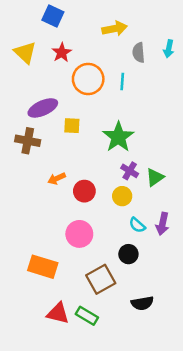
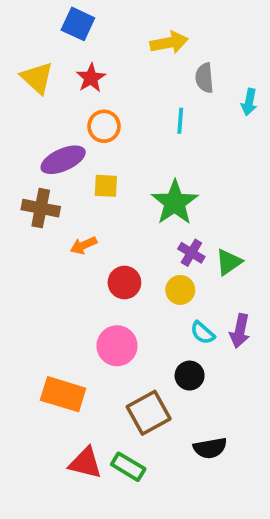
cyan arrow: (169, 49) -> (249, 102), moved
orange circle: (88, 79) -> (104, 126), moved, size x0.7
orange arrow: (57, 178) -> (84, 245), moved

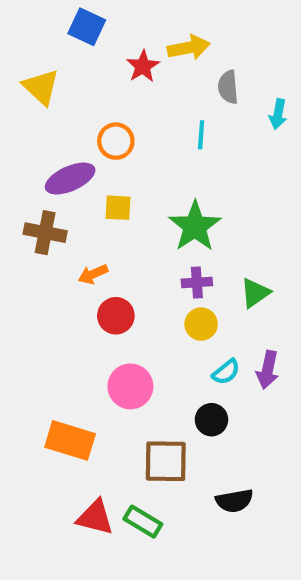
red star: (91, 78) -> (143, 66), moved
purple cross: (191, 253) -> (197, 282), moved, turned -35
red circle: (124, 283) -> (116, 316), moved
cyan semicircle: (203, 333) -> (226, 372), turned -80
brown square: (149, 413) -> (166, 461), turned 30

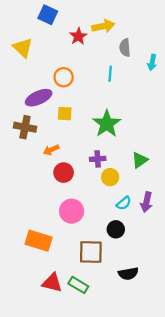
purple cross: (197, 282) -> (98, 159), moved

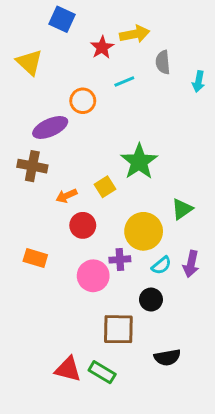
cyan line: (110, 74) -> (124, 82), moved, turned 63
yellow square: (65, 114) -> (105, 187), moved, turned -35
purple cross: (98, 159) -> (120, 259), moved
yellow circle: (110, 177) -> (144, 231), size x1.6
orange rectangle: (39, 241) -> (35, 258), moved, size x0.7

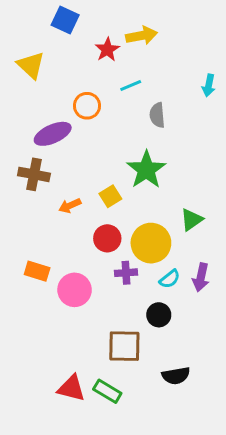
gray semicircle: (163, 62) -> (157, 115), moved
red circle: (83, 225) -> (107, 238), moved
pink circle: (93, 276) -> (75, 290), moved

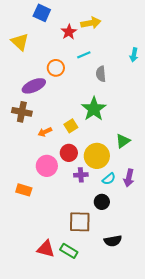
orange rectangle: (37, 271) -> (24, 190), moved
pink circle: (75, 290) -> (47, 166), moved

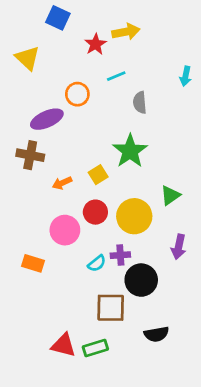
purple cross: (81, 175) -> (120, 255), moved
cyan semicircle: (109, 179) -> (97, 263), moved
black circle: (102, 202) -> (141, 280), size x1.5
green rectangle: (69, 251) -> (95, 348), turned -48

